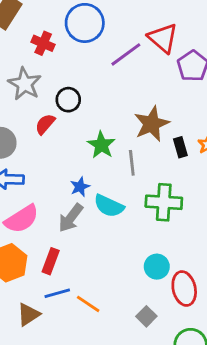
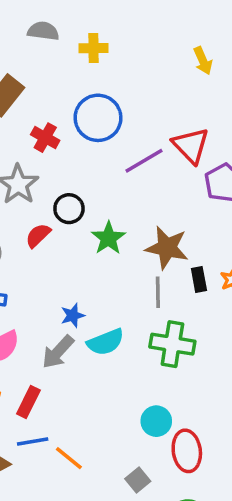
brown star: (152, 124) -> (167, 248), turned 30
green star: (101, 145) -> (108, 238), moved
gray line: (132, 163) -> (158, 292), moved
cyan semicircle: (109, 206) -> (106, 342), turned -52

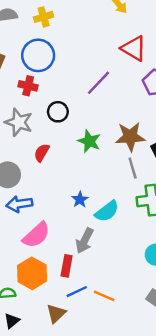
blue circle: (98, 118) -> (38, 55), moved
red triangle: (191, 145) -> (134, 48), moved
black circle: (69, 209) -> (58, 112), moved
gray arrow: (58, 352) -> (85, 241), moved

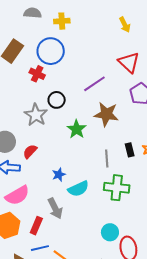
gray star: (19, 122) -> (36, 115), moved
brown star: (130, 137) -> (106, 114), moved
red semicircle: (42, 153) -> (30, 151), moved
gray arrow: (85, 241) -> (55, 208), turned -65

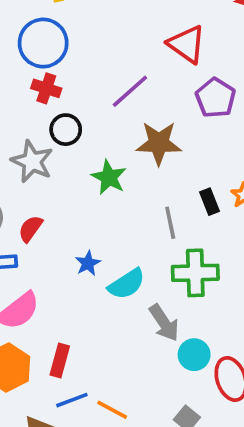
red cross: (37, 74) -> (46, 88), moved
gray arrow: (55, 208) -> (164, 323), moved

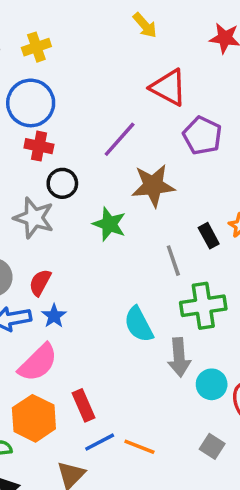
blue star: (88, 263) -> (54, 316), moved
cyan semicircle: (127, 284) -> (139, 324), turned 102
gray arrow: (164, 323) -> (179, 357), turned 36
red rectangle: (60, 360) -> (84, 405), turned -32

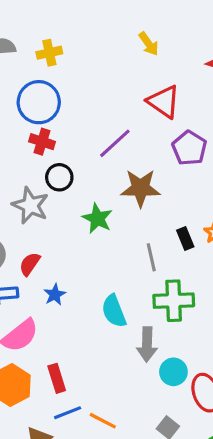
blue star: (54, 316) -> (55, 295), moved

